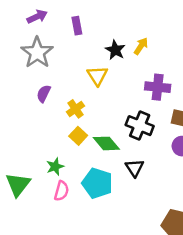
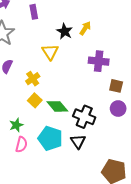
black cross: (140, 126) -> (84, 117), moved
black triangle: (135, 168) -> (78, 141), moved

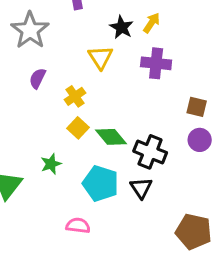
purple cross: (99, 61) -> (156, 63), moved
pink semicircle: (21, 145) -> (78, 226), moved, turned -98

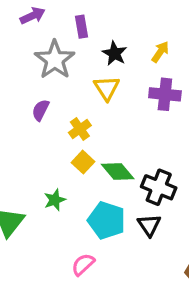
black star: (122, 27) -> (115, 53), moved
gray star: (30, 30) -> (55, 60), moved
pink semicircle: (78, 226) -> (83, 264), turned -50

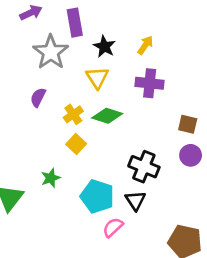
purple rectangle: (81, 27) -> (75, 23), size x1.4
green diamond: (118, 172) -> (107, 116), moved, turned -32
pink semicircle: (83, 264) -> (113, 227), moved

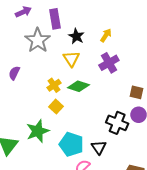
purple cross: (150, 83) -> (109, 63), turned -36
purple semicircle: (38, 97) -> (14, 73), moved
black cross: (144, 167) -> (117, 123), moved
green star: (51, 178) -> (38, 131), size x1.6

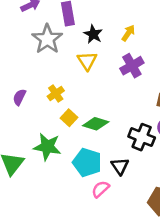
purple semicircle: (14, 73) -> (19, 97), moved
yellow cross: (54, 85) -> (56, 94), moved
green diamond: (78, 86) -> (96, 124), moved
green star: (38, 131) -> (47, 147), turned 30

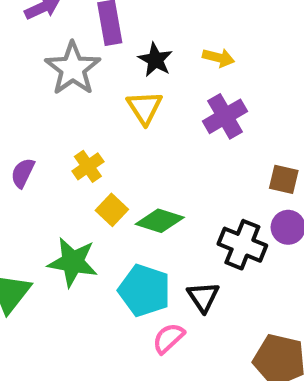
yellow arrow: (128, 33) -> (218, 58), turned 70

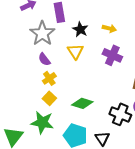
purple cross: (225, 116) -> (112, 55), turned -36
purple semicircle: (23, 173) -> (44, 59), moved, turned -64
yellow square: (112, 210) -> (49, 98), moved

